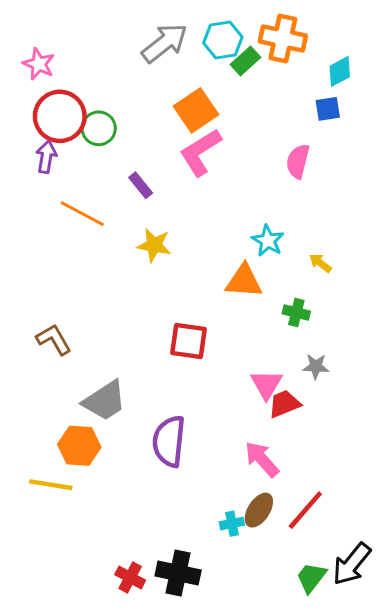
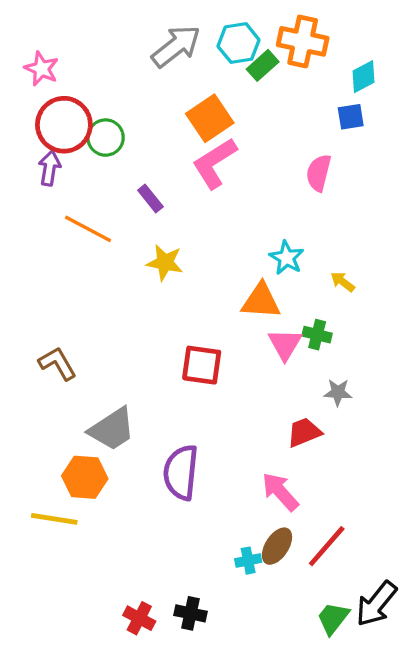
pink triangle: (266, 384) -> (285, 344), moved
black cross: (178, 573) -> (190, 613), size x0.7

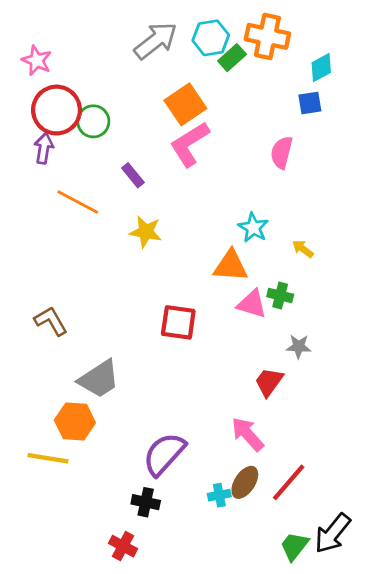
pink triangle: (285, 344) -> (252, 304), turned -44
red trapezoid: (304, 432) -> (269, 382), turned -32
purple semicircle: (181, 472) -> (164, 454), moved, turned 36
black cross: (190, 613) -> (146, 502), moved

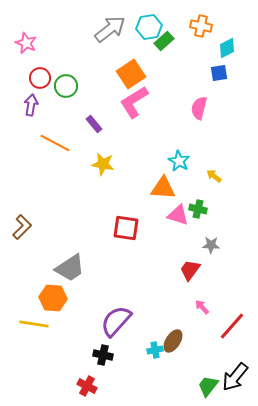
orange cross: (267, 36) -> (201, 26), moved, size x0.7
red circle: (57, 110) -> (40, 78), size x0.6
brown L-shape: (51, 321) -> (22, 227), moved, turned 75
pink arrow: (248, 434) -> (202, 307), moved, size x0.6
red line: (289, 482) -> (232, 326), moved

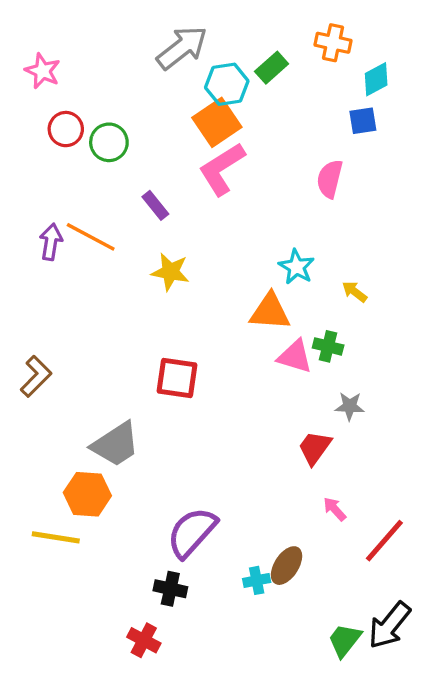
cyan hexagon: (149, 27) -> (227, 84), moved
purple arrow: (31, 105) -> (51, 242), moved
red square: (126, 228) -> (177, 378), moved

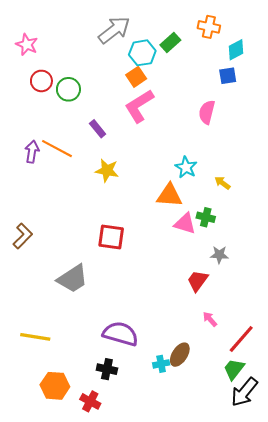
orange square: (217, 122) -> (136, 77), size x0.7
orange hexagon: (87, 494) -> (55, 386), moved
purple semicircle: (192, 532) -> (120, 334), turned 64
green trapezoid: (345, 640) -> (234, 369), moved

